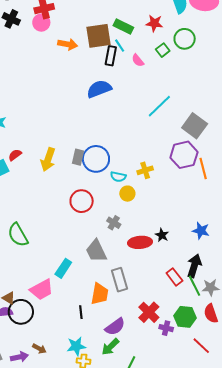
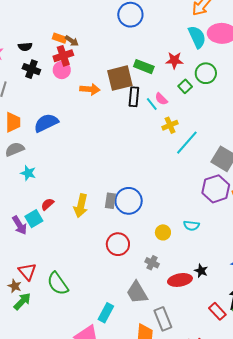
cyan line: (120, 46) -> (152, 104), moved
blue semicircle: (99, 89) -> (46, 123), moved
yellow cross: (145, 170) -> (170, 125), moved
cyan semicircle: (118, 177) -> (191, 226), moved

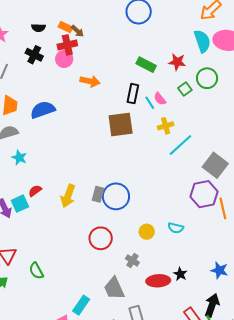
black semicircle: (25, 47) -> (38, 28), moved
brown square: (120, 78) -> (121, 124), moved
green semicircle: (58, 284) -> (36, 271), size x0.7

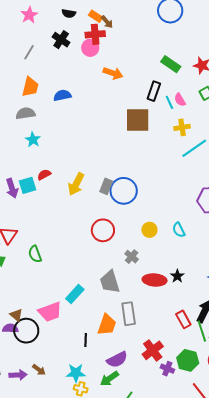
blue semicircle: (43, 110) -> (62, 95), size x0.7
cyan semicircle: (176, 228) -> (179, 230), turned 42

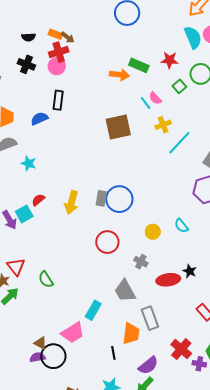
orange arrow: (113, 73) -> (119, 75), moved
black rectangle: (154, 91) -> (58, 100), moved
cyan star: (33, 140) -> (29, 163), moved

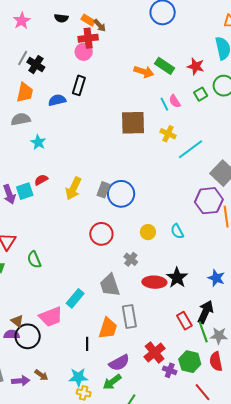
black cross: (26, 64) -> (36, 65), moved
yellow cross: (163, 125) -> (168, 134), moved, turned 35
black star: (190, 271) -> (177, 278), size x1.5

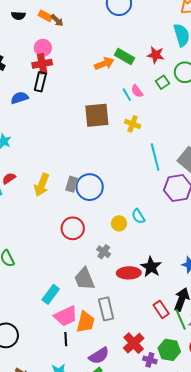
red cross: (88, 38) -> (42, 64), moved
orange arrow: (144, 72) -> (104, 64), turned -36
cyan line: (190, 149) -> (155, 157), moved, turned -64
cyan semicircle: (177, 231) -> (138, 216), moved
pink trapezoid: (51, 317) -> (66, 316), moved

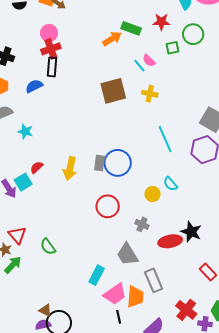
green square: (162, 82) -> (173, 48), turned 32
cyan line: (155, 157) -> (165, 139), moved

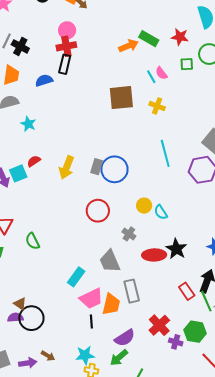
cyan semicircle: (170, 184) -> (161, 212), moved

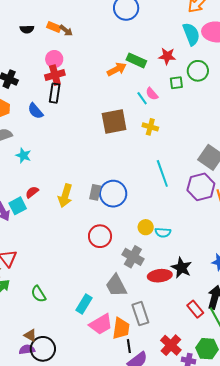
blue semicircle: (44, 80) -> (35, 111), turned -108
cyan semicircle: (161, 212) -> (163, 232), turned -49
gray cross: (129, 234) -> (133, 257), size x1.5
green semicircle: (33, 241) -> (38, 294), moved
black line: (91, 322) -> (129, 346), moved

